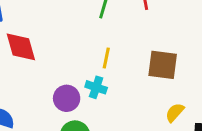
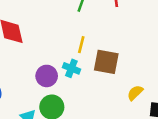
brown square: (163, 65) -> (106, 62), moved

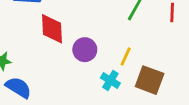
purple circle: (47, 76) -> (85, 50), moved

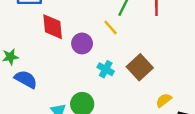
yellow line: (126, 56) -> (111, 27), moved, turned -63
brown square: (150, 80) -> (140, 67), turned 30

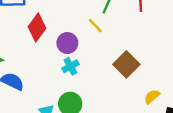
red diamond: (53, 27) -> (37, 27), turned 44
cyan cross: (106, 69) -> (70, 66), moved, turned 35

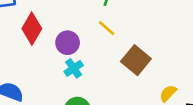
yellow line: (95, 26) -> (107, 28), moved

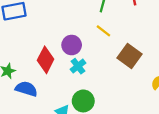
red diamond: (32, 29) -> (46, 60), moved

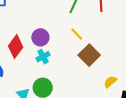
yellow line: (103, 31) -> (77, 34), moved

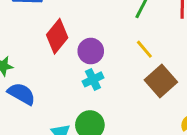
red diamond: (16, 47) -> (57, 36), moved

